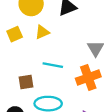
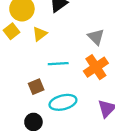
yellow square: (15, 34) -> (11, 31), moved

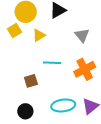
gray triangle: (96, 37) -> (82, 35), moved
cyan ellipse: (63, 102) -> (63, 105), moved

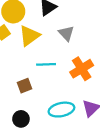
yellow triangle: (39, 35) -> (29, 36), size x1.5
gray triangle: (82, 35) -> (66, 33), moved

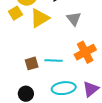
cyan line: (46, 64) -> (54, 61), moved

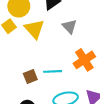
yellow triangle: (40, 18) -> (34, 29), turned -35

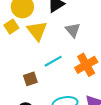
cyan line: (53, 71) -> (53, 61), moved, turned -30

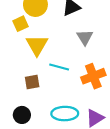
yellow triangle: (37, 31) -> (37, 45), moved
cyan line: (53, 61) -> (59, 67), turned 36

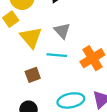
gray triangle: (85, 37) -> (62, 31), moved

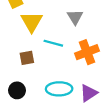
gray triangle: (62, 31) -> (75, 17), moved

